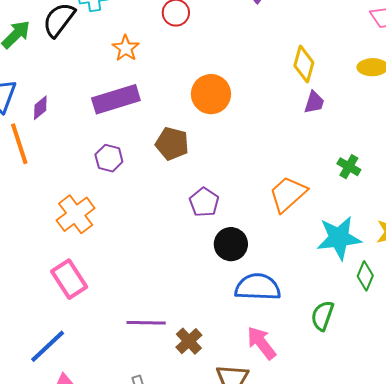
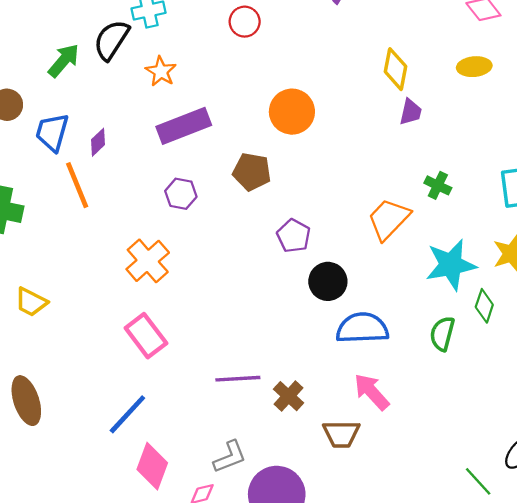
orange star: (126, 48) -> (161, 71), moved
green cross: (349, 167) -> (438, 185), moved
green semicircle: (322, 316) -> (442, 334), moved

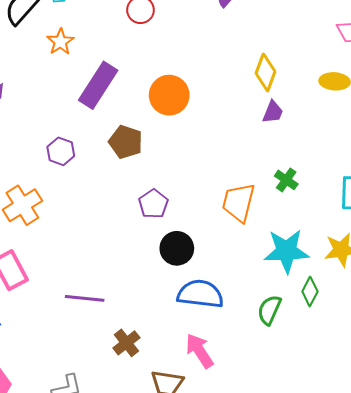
purple rectangle: (184, 126) -> (98, 85), moved, turned -45
orange trapezoid: (389, 219) -> (239, 202), turned -39
purple line: (238, 379) -> (85, 298), moved

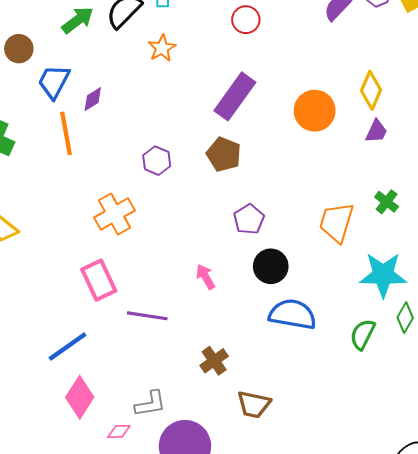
purple rectangle: (98, 85) -> (235, 96), moved
orange circle: (169, 95) -> (315, 111), moved
purple line: (85, 298) -> (147, 316), moved
pink arrow: (200, 351) -> (205, 277), moved, size x0.7

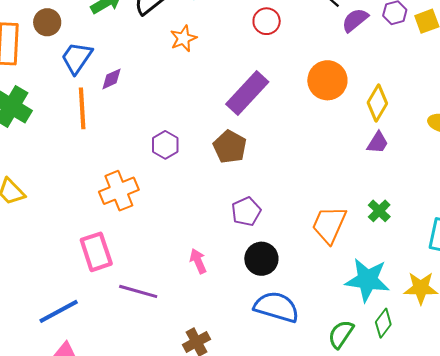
orange circle: (315, 111) -> (327, 80), moved

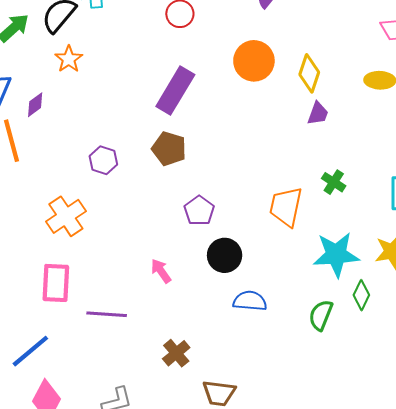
orange star: (183, 38) -> (69, 59), moved
pink rectangle: (96, 252) -> (56, 283), turned 33
blue semicircle: (277, 307) -> (250, 301), size x0.7

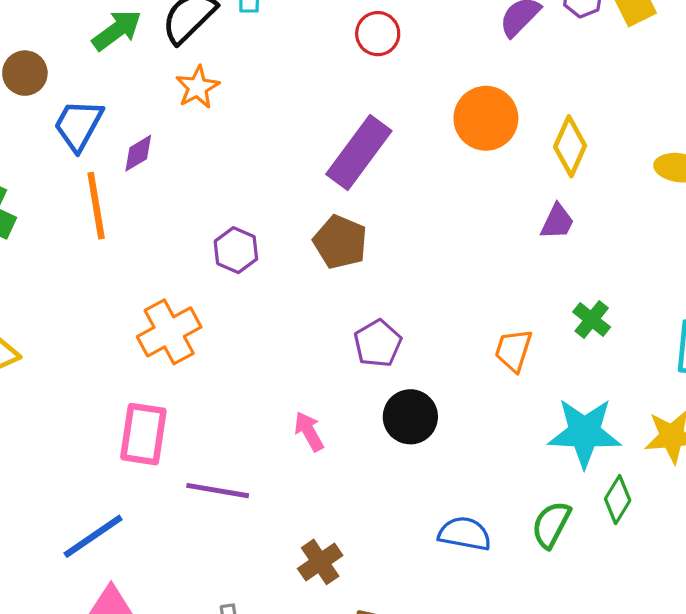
purple trapezoid: (318, 113) -> (557, 222), moved
orange trapezoid: (286, 207) -> (513, 350), size x0.7
blue semicircle: (250, 301) -> (465, 534), moved

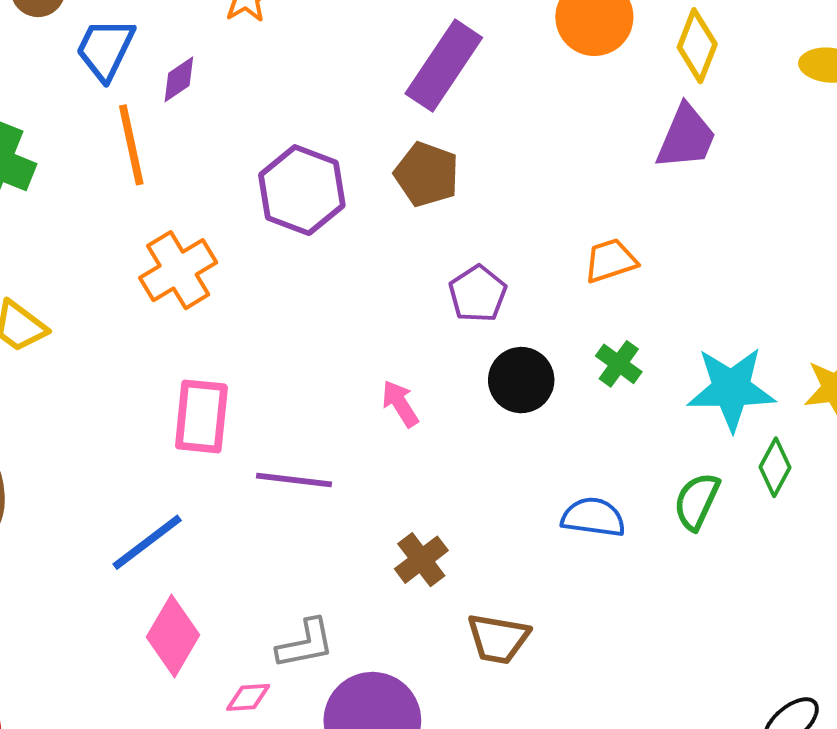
purple trapezoid: (557, 222) -> (686, 137), size x1.5
purple hexagon: (236, 250) -> (302, 190), size x1.6
green cross: (592, 320) -> (619, 364), moved
orange cross: (169, 332) -> (178, 270), moved
orange trapezoid: (513, 350) -> (610, 261), moved, turned 57

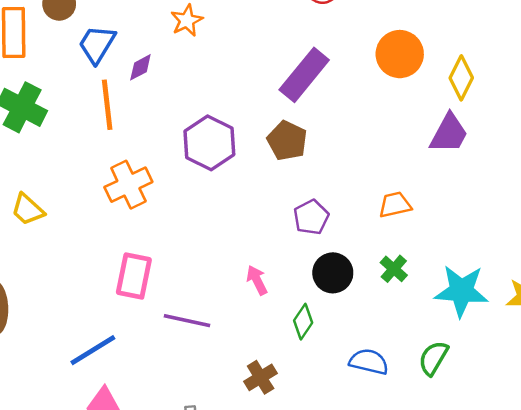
green diamond: (775, 467) -> (303, 322), moved

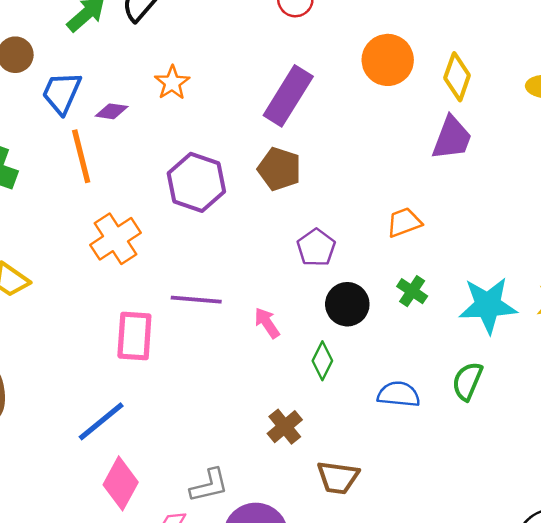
orange star: (187, 20) -> (172, 83), moved
purple diamond: (140, 67) -> (112, 111), turned 44
purple line: (187, 321) -> (196, 300), moved

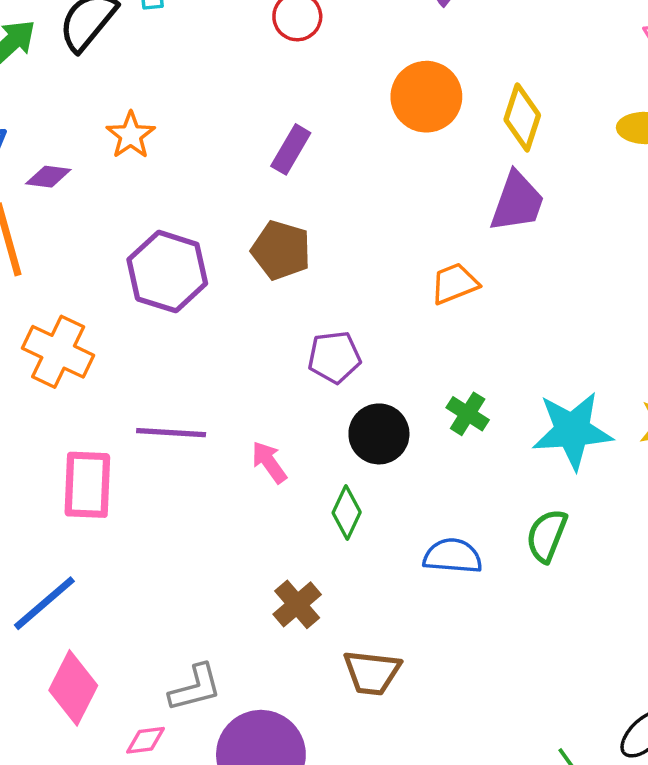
purple rectangle: (288, 96) -> (291, 149), size x0.6
orange trapezoid: (404, 222) -> (455, 284), moved
orange cross: (115, 239) -> (58, 352), turned -30
purple pentagon: (316, 248) -> (334, 357), turned 30

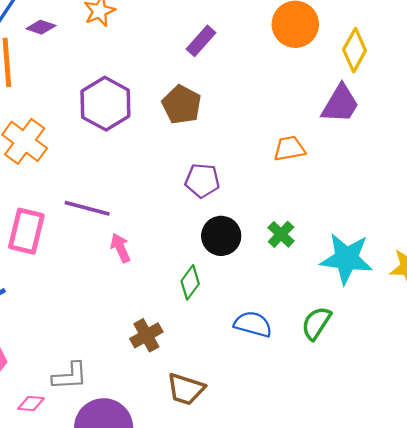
pink arrow: (269, 462) -> (120, 248), moved

